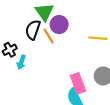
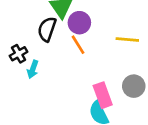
orange line: (49, 36) -> (78, 45), moved

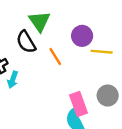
purple circle: (79, 23) -> (82, 36), moved
black semicircle: (47, 29) -> (26, 42), turned -50

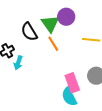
green triangle: (39, 21) -> (50, 24), moved
purple circle: (82, 36) -> (66, 17), moved

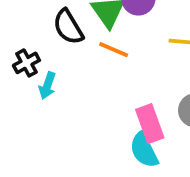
orange line: (53, 44) -> (114, 50), turned -35

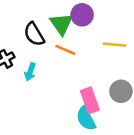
cyan arrow: (47, 86) -> (30, 72), moved

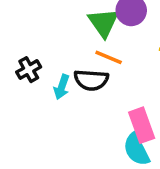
black semicircle: (34, 34) -> (91, 80), moved, turned -55

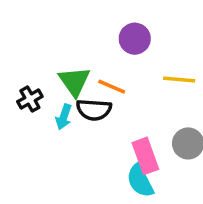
green triangle: (103, 23) -> (74, 81), moved

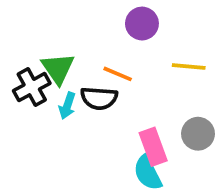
green triangle: (74, 81) -> (58, 68), moved
black cross: (30, 99) -> (32, 87), size x1.4

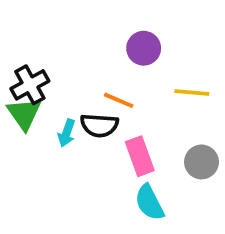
green triangle: (58, 68) -> (24, 114), moved
black cross: (32, 87) -> (30, 85), moved
pink rectangle: (153, 147) -> (140, 156), moved

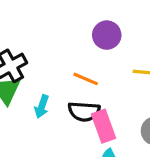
black semicircle: (99, 125) -> (84, 111), moved

